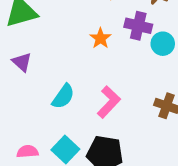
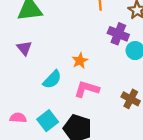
orange star: (100, 38) -> (80, 61), moved
pink L-shape: (109, 102) -> (87, 89), turned -125

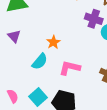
orange star: (80, 61) -> (53, 42), moved
pink semicircle: (18, 118) -> (13, 96), turned 64

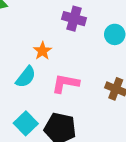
purple cross: (94, 19) -> (74, 19), moved

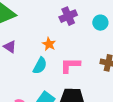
purple cross: (74, 19) -> (68, 16), turned -30

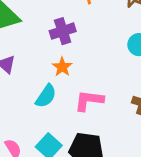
purple cross: (68, 16) -> (63, 31), moved

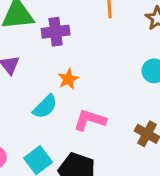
purple cross: (63, 31) -> (56, 32), moved

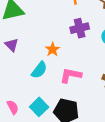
purple cross: (56, 32) -> (80, 28), moved

